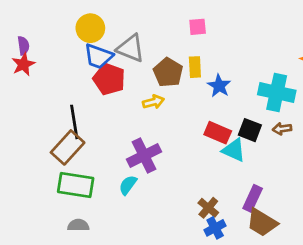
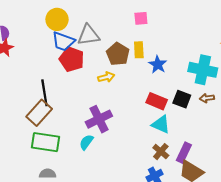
gray triangle: (131, 48) -> (88, 35), turned -30
cyan triangle: (234, 150) -> (161, 124), moved
brown cross: (208, 208) -> (161, 152), moved

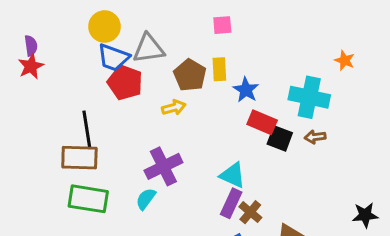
red rectangle: (157, 101) -> (262, 122), moved
brown rectangle: (39, 113) -> (79, 158), turned 50
cyan triangle: (161, 124) -> (233, 175), moved
purple rectangle: (184, 153) -> (231, 203), moved

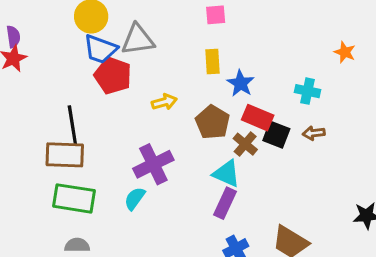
brown pentagon: (190, 75) -> (213, 122), moved
cyan cross: (309, 97) -> (307, 91), size x0.6
brown cross: (250, 212) -> (245, 144), moved

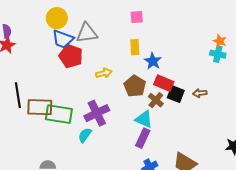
cyan cross: (307, 91) -> (218, 54), moved
black line: (72, 125) -> (18, 95), moved
green rectangle: (74, 198) -> (59, 114), moved

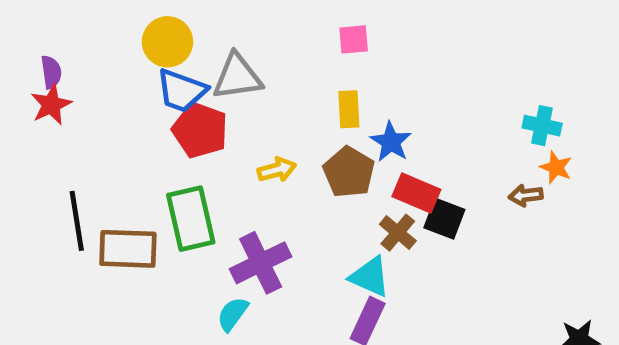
orange star: (220, 41) -> (556, 167), moved
brown pentagon: (135, 86) -> (349, 172), moved
brown arrow: (200, 93) -> (526, 195), moved
green rectangle: (59, 114) -> (191, 219), moved, turned 68

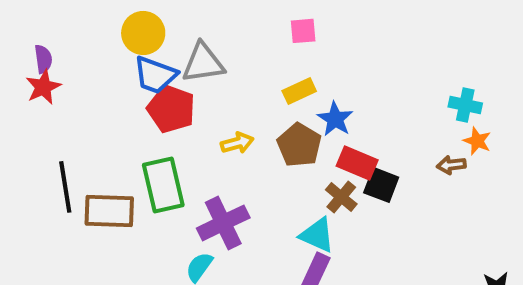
yellow rectangle: (349, 109) -> (299, 91), turned 68

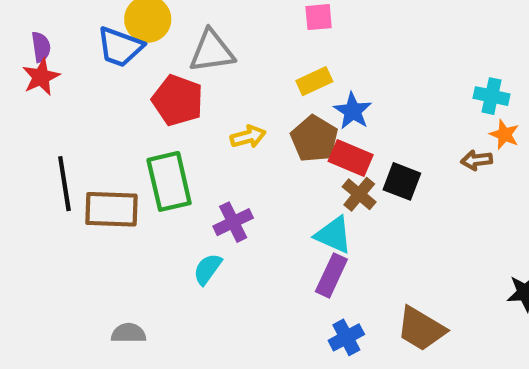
blue trapezoid: (155, 75) -> (120, 47), moved
red rectangle: (357, 163) -> (351, 158), moved
purple cross: (223, 223) -> (233, 222), size x0.7

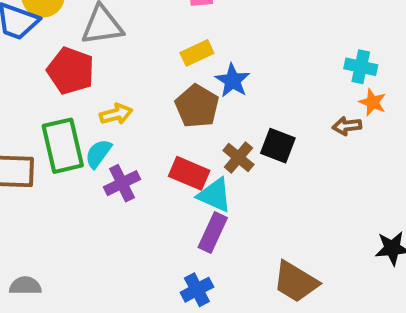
yellow arrow: (248, 137) -> (116, 114), moved
red rectangle: (351, 158) -> (189, 173), moved
cyan semicircle: (208, 269) -> (98, 154), moved
blue cross: (346, 337) -> (197, 290), moved

